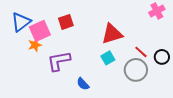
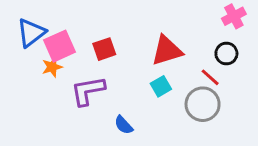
red square: (66, 22) -> (104, 49), moved
black circle: (162, 57) -> (226, 54), moved

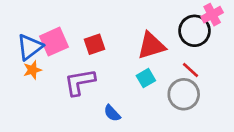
blue triangle: (31, 33) -> (30, 47), moved
black circle: (226, 54) -> (195, 31), moved, size x1.5
orange star: (52, 67) -> (32, 70), moved

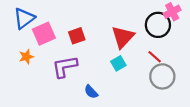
red triangle: (151, 46) -> (123, 37), turned -30
blue triangle: (30, 47) -> (24, 18), moved
gray circle: (184, 94) -> (162, 76), moved

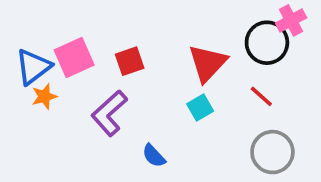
blue triangle: (24, 18) -> (33, 67), moved
purple L-shape: (65, 67) -> (109, 113), turned -32
gray circle: (162, 76) -> (272, 152), moved

